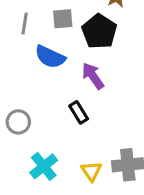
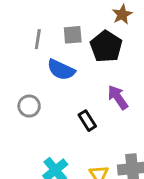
purple arrow: (93, 76) -> (118, 97), moved
gray circle: (18, 122) -> (29, 106), moved

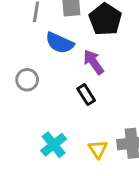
purple arrow: (118, 97) -> (93, 62), moved

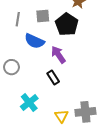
cyan cross: (54, 145) -> (29, 102), moved

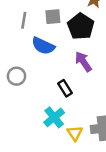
purple arrow: (58, 55) -> (83, 62), moved
cyan cross: (29, 102) -> (54, 117), moved

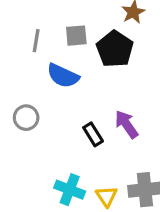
purple arrow: (83, 62) -> (127, 124), moved
cyan cross: (54, 117) -> (70, 190), moved, turned -30

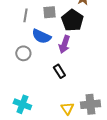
gray circle: (26, 118) -> (23, 53), moved
purple arrow: (127, 124) -> (64, 44), moved, turned -126
cyan cross: (70, 190) -> (22, 104), moved

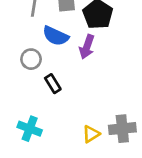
black rectangle: (59, 71) -> (53, 84), moved
yellow triangle: (67, 108) -> (91, 134), turned 32

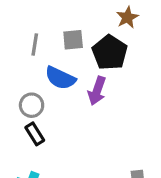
black rectangle: (53, 84) -> (35, 134), moved

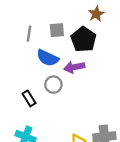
purple arrow: (97, 91) -> (74, 67), turned 60
gray circle: (32, 105) -> (53, 85), moved

